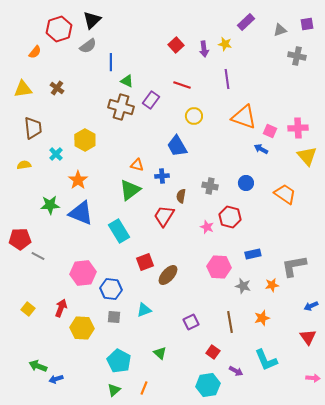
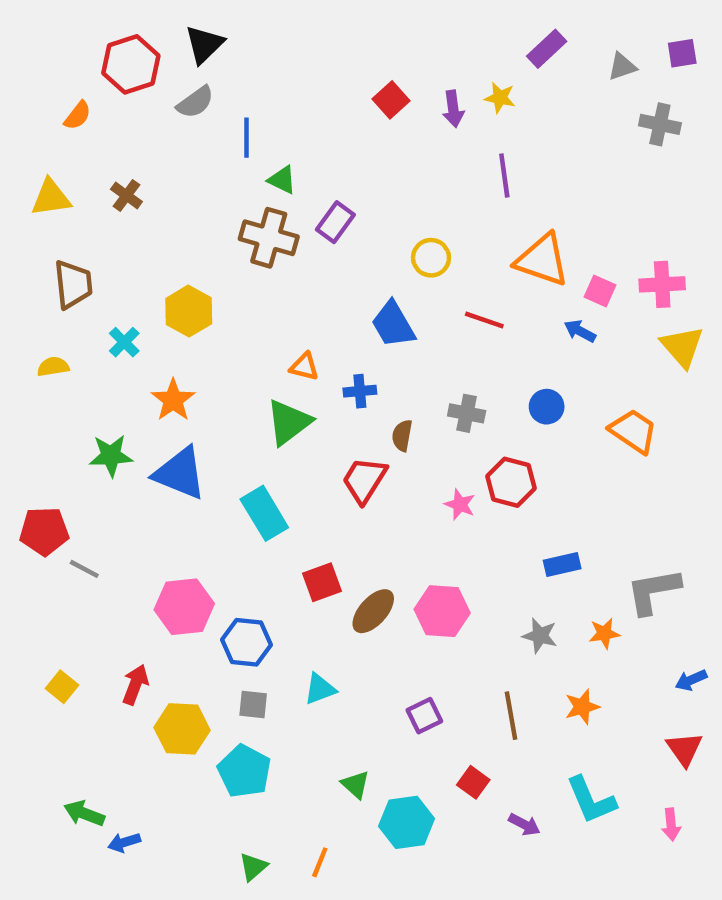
red line: (182, 85) -> (484, 320), moved
pink hexagon: (219, 267) -> (442, 611), moved
cyan pentagon: (119, 361) -> (244, 771), moved
pink arrow: (313, 378) -> (671, 825), moved, turned 80
cyan hexagon: (208, 385) -> (407, 822), moved

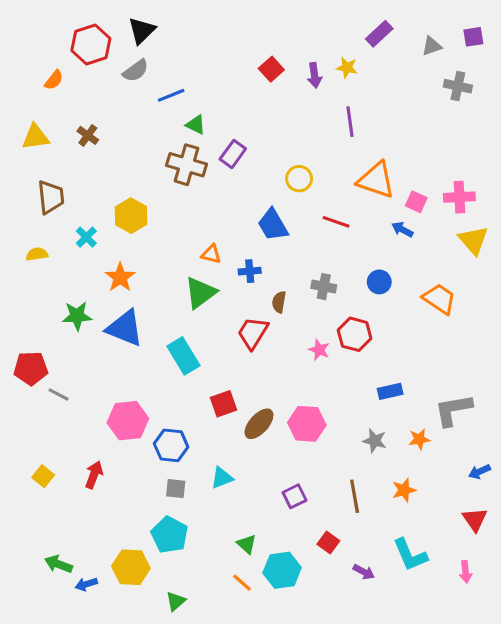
blue line: (247, 138) -> (171, 95), turned 68
yellow hexagon: (182, 729) -> (131, 567), moved
orange line: (320, 862) -> (242, 583), moved, turned -70

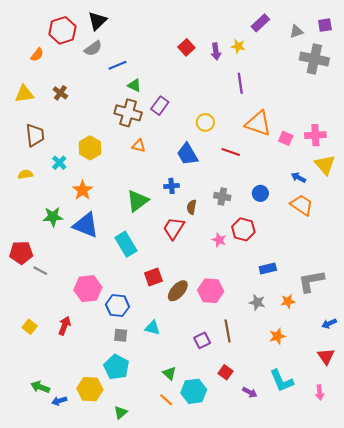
gray cross: (458, 86) -> (314, 59), size x1.5
blue arrow: (402, 230) -> (298, 177), moved
orange triangle: (211, 254) -> (139, 146), moved
cyan triangle: (222, 478) -> (152, 328), turned 35
brown line: (355, 496) -> (228, 331), moved

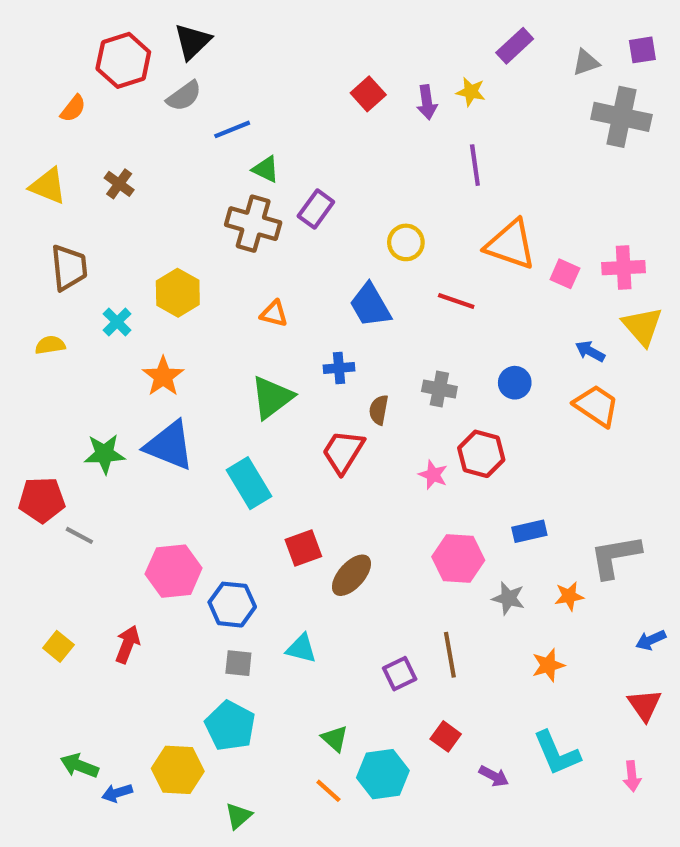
yellow triangle: (24, 94) -> (48, 186), turned 30
orange triangle: (139, 146) -> (274, 314), moved
green star: (53, 217) -> (105, 454), moved
pink hexagon: (211, 291) -> (458, 558), moved

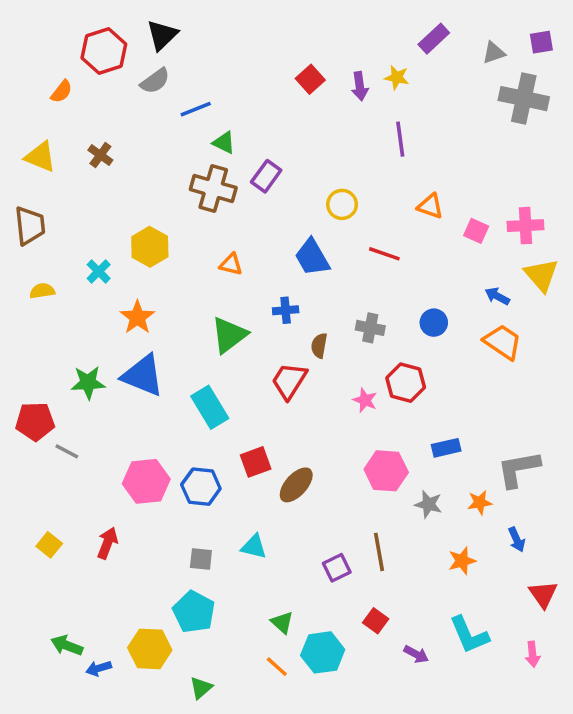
orange triangle: (511, 245) -> (430, 206), size x0.6
brown trapezoid: (69, 268) -> (30, 226), moved
blue hexagon: (232, 605) -> (201, 487), moved
blue arrow: (651, 640) -> (517, 540), moved, turned -90

